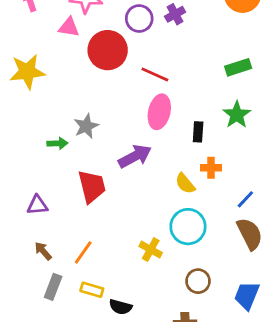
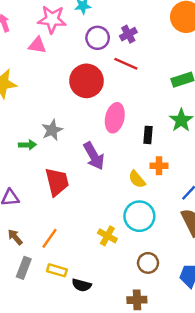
red circle: (108, 50) -> (86, 81), moved
red line: (155, 74) -> (126, 64), moved
purple arrow: (135, 156) -> (94, 156), turned 88

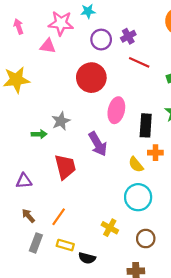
red line: (126, 64) -> (139, 62), moved
black rectangle: (148, 135) -> (146, 125), size x1.5
yellow cross: (107, 236) -> (110, 228), moved

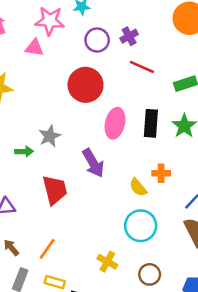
black rectangle: (146, 125) -> (151, 123), moved

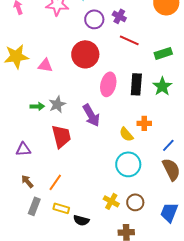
purple cross: (129, 36) -> (119, 16), turned -32
pink triangle: (34, 48) -> (45, 65), moved
gray star: (50, 136) -> (57, 104), moved
yellow cross: (107, 262) -> (111, 201), moved

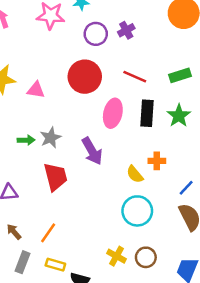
purple cross: (119, 16) -> (126, 30), turned 32
red line: (129, 40) -> (135, 77), moved

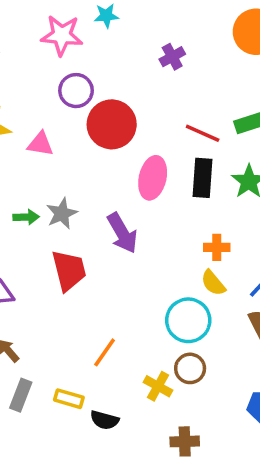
purple circle: (96, 34) -> (76, 91), moved
red line: (135, 77) -> (203, 133), moved
yellow semicircle: (135, 174) -> (213, 283), moved
orange line: (48, 233) -> (105, 352), moved
brown circle: (146, 257) -> (190, 368), moved

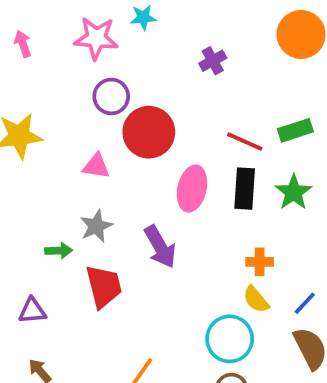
pink triangle: (40, 144) -> (96, 166), moved
green arrow: (26, 217) -> (59, 251), moved

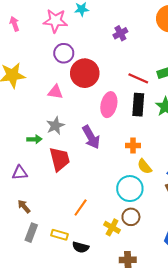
orange cross: (260, 262) -> (133, 146), moved

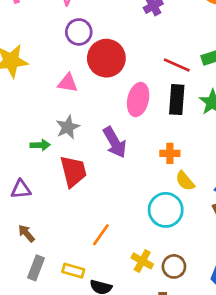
brown circle: (131, 217) -> (174, 266), moved

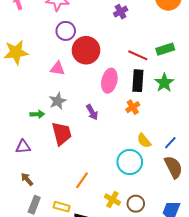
purple arrow: (115, 142) -> (92, 112), size x0.7
orange cross: (170, 153) -> (133, 107), moved, turned -32

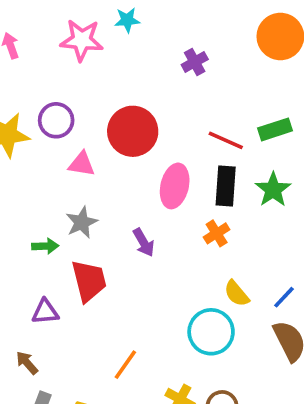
purple circle: (66, 31) -> (56, 120), moved
purple triangle: (23, 147) -> (45, 312), moved

